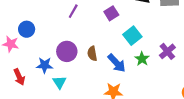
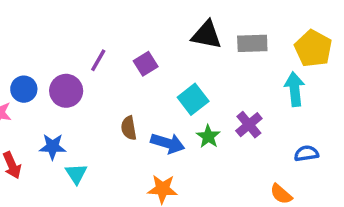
purple square: (111, 13) -> (146, 64), moved
purple circle: (67, 51) -> (66, 91), moved
blue arrow: (117, 63) -> (168, 143), turned -30

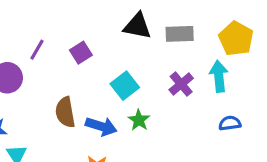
purple cross: (249, 125) -> (181, 84), moved
brown semicircle: (129, 128) -> (65, 112), size x1.4
blue semicircle: (306, 153) -> (230, 123), moved

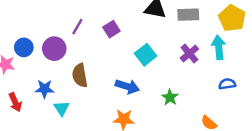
brown semicircle: (65, 112) -> (80, 75), moved
green star: (139, 120) -> (170, 97), moved

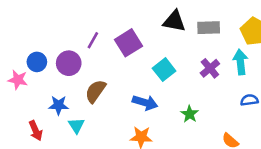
purple square: (111, 29) -> (128, 43), size x1.5
brown semicircle: (80, 75) -> (95, 91), turned 45
red arrow: (15, 102) -> (36, 131), moved

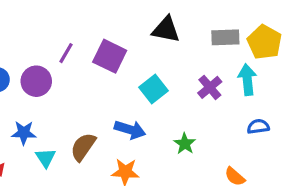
gray rectangle: (209, 28) -> (225, 37), moved
purple square: (128, 43) -> (110, 56), turned -32
brown semicircle: (95, 91) -> (83, 147), moved

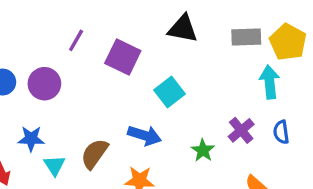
purple line: (66, 53) -> (76, 40), moved
purple cross: (210, 87) -> (241, 130), moved
blue semicircle: (258, 127) -> (281, 132), turned -90

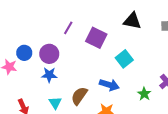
blue star: (31, 139) -> (49, 75), moved

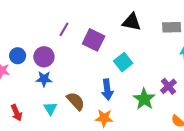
blue arrow: (109, 85) -> (107, 89), turned 66
green star: (144, 94) -> (144, 99), size x1.5
brown semicircle: (79, 96) -> (76, 101), turned 102

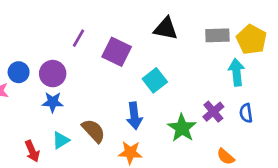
cyan triangle: (50, 108) -> (61, 140), turned 32
red arrow: (17, 113) -> (32, 151), moved

